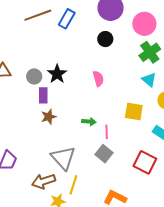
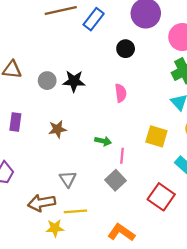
black circle: (105, 39) -> (126, 49), moved
black star: (57, 74) -> (74, 81), turned 30
purple rectangle: (43, 95) -> (15, 122), moved
gray triangle: (63, 158) -> (68, 179), size x0.6
yellow line: (73, 185) -> (75, 211), turned 60

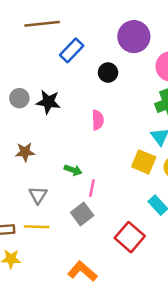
blue rectangle: (94, 19) -> (72, 50), moved
yellow square: (156, 136) -> (144, 162), moved
gray triangle: (68, 179) -> (38, 195), moved
yellow line: (75, 211) -> (37, 227), moved

